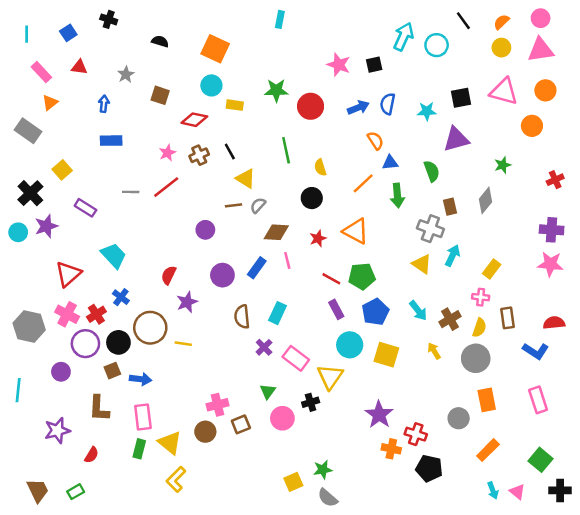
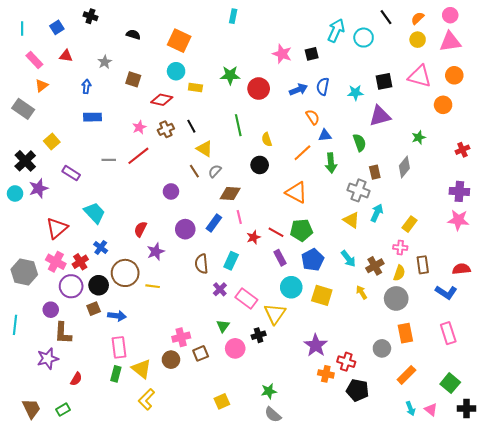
brown line: (233, 205) -> (194, 171), turned 64
red star: (318, 238) -> (254, 237), moved
brown L-shape: (99, 408) -> (63, 333), moved
yellow square: (293, 482) -> (222, 401), moved

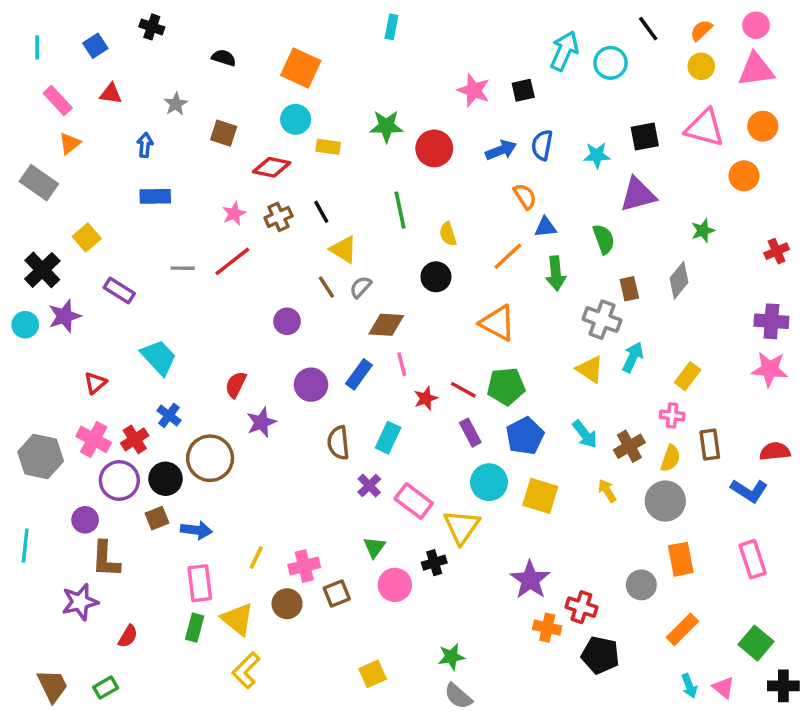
red triangle: (57, 228) -> (95, 383), size x0.6
yellow line: (153, 286) -> (256, 557), moved, turned -72

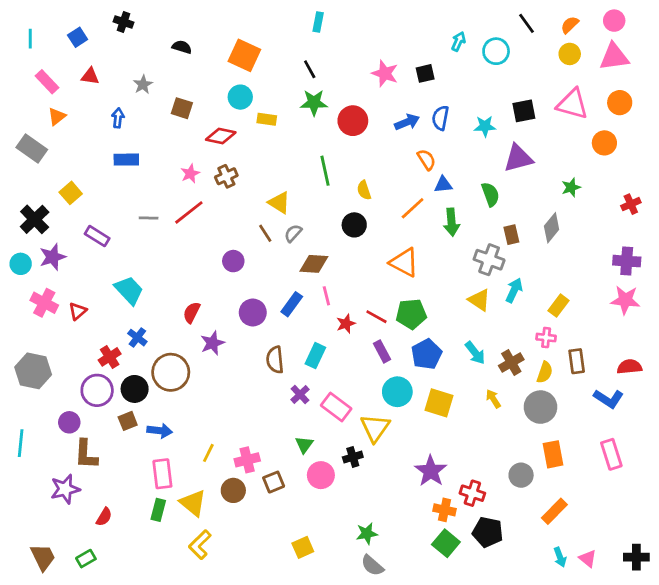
cyan arrow: (564, 51) -> (458, 41), size x0.6
black line: (321, 212) -> (310, 69), moved
pink cross: (94, 439) -> (44, 303), moved
green square: (756, 643) -> (446, 543), moved

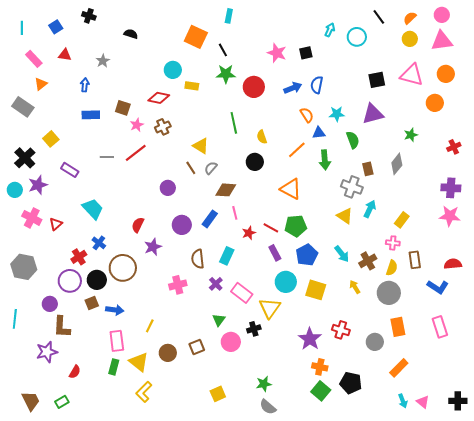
orange square: (244, 55) -> (196, 37), moved
brown square: (182, 108) -> (123, 108), moved
cyan star: (485, 126) -> (337, 114), moved
pink cross: (247, 460) -> (178, 285), moved
red cross: (472, 493) -> (341, 330), moved

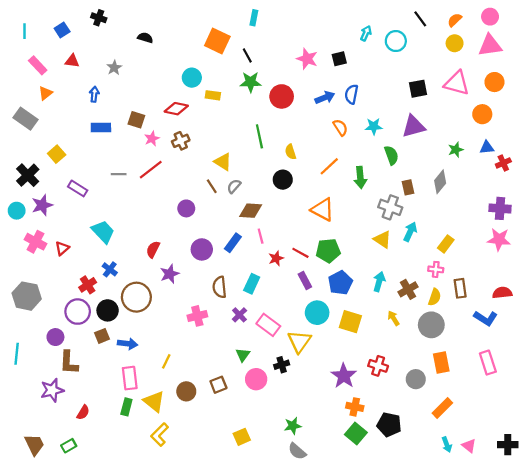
blue triangle: (319, 133) -> (487, 147), moved
cyan arrow: (342, 254) -> (379, 282), turned -126

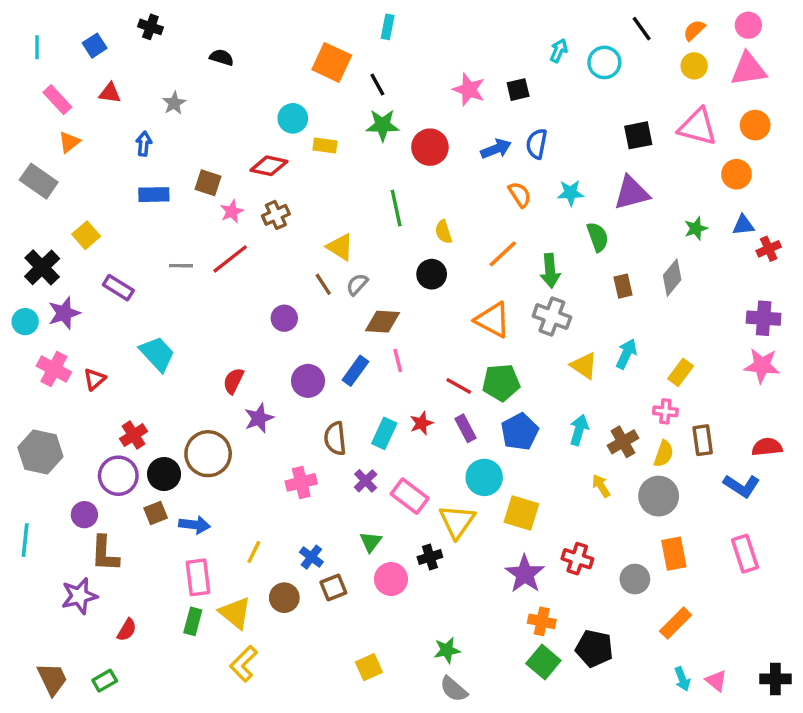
gray cross: (390, 207) -> (552, 317), moved
red star: (276, 258) -> (421, 423), moved
blue cross: (110, 269) -> (311, 557), moved
yellow square: (350, 322) -> (521, 513), moved

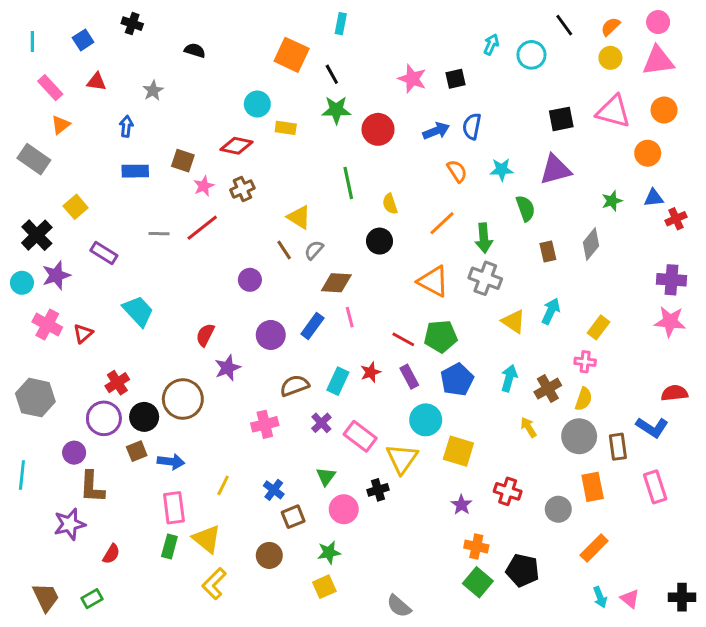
brown semicircle: (335, 438) -> (295, 386), turned 76
brown rectangle: (703, 440) -> (618, 447), moved
purple star: (525, 574) -> (461, 505), size x0.6
brown circle: (284, 598) -> (269, 555), moved
green star: (447, 650) -> (329, 552), moved

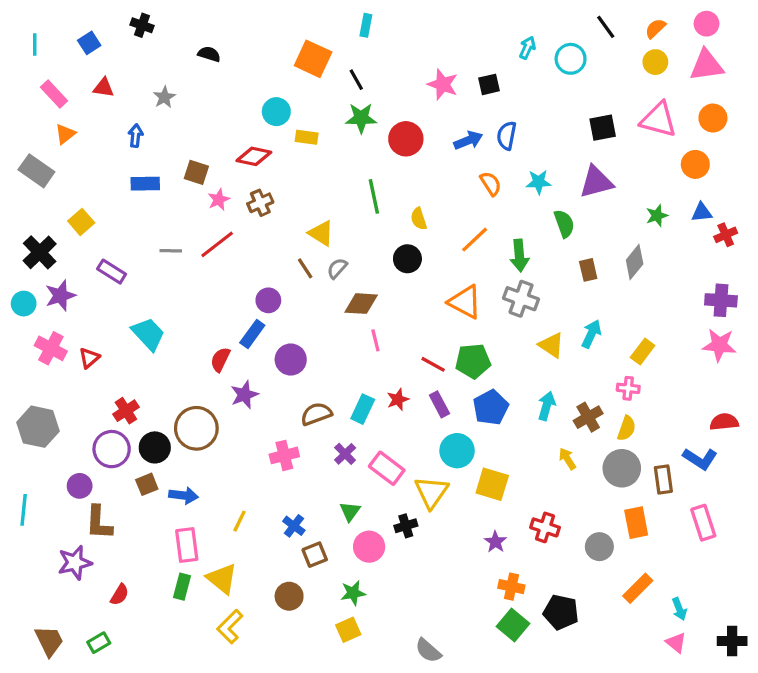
blue rectangle: (312, 326) -> (252, 334), moved
cyan arrow: (600, 597) -> (679, 609), moved

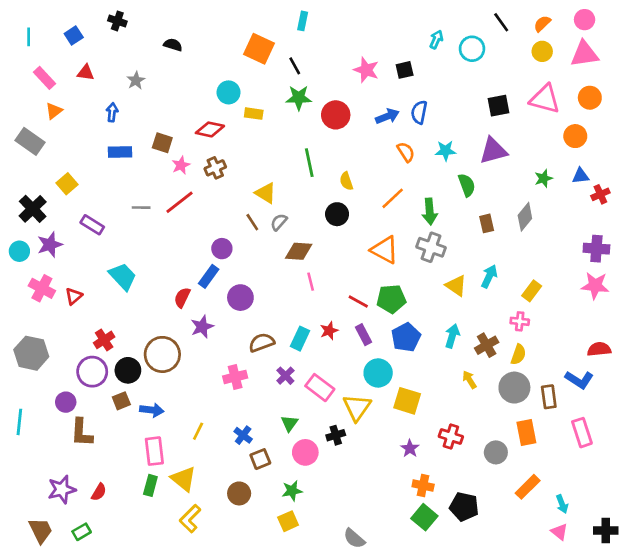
purple star: (75, 563) -> (62, 489), moved

